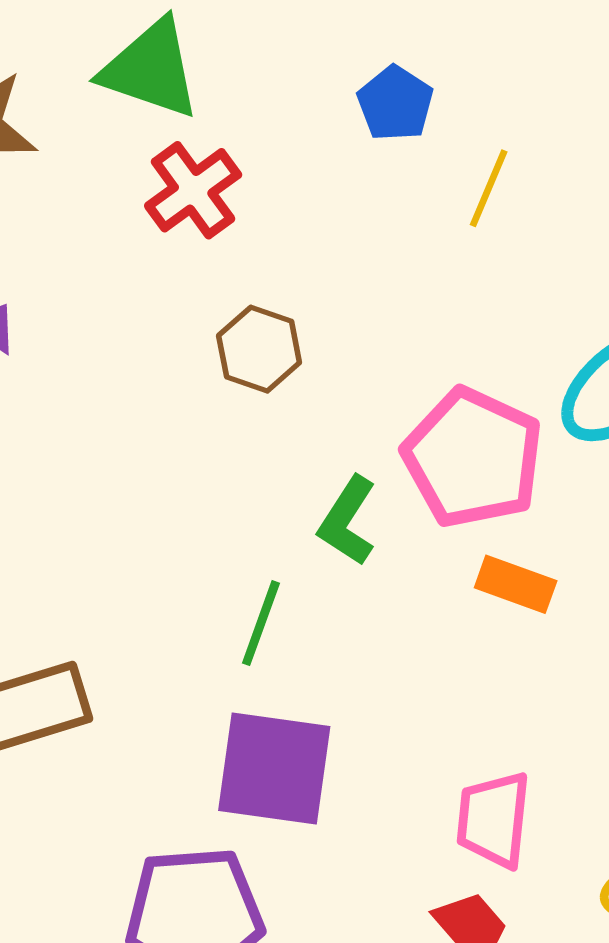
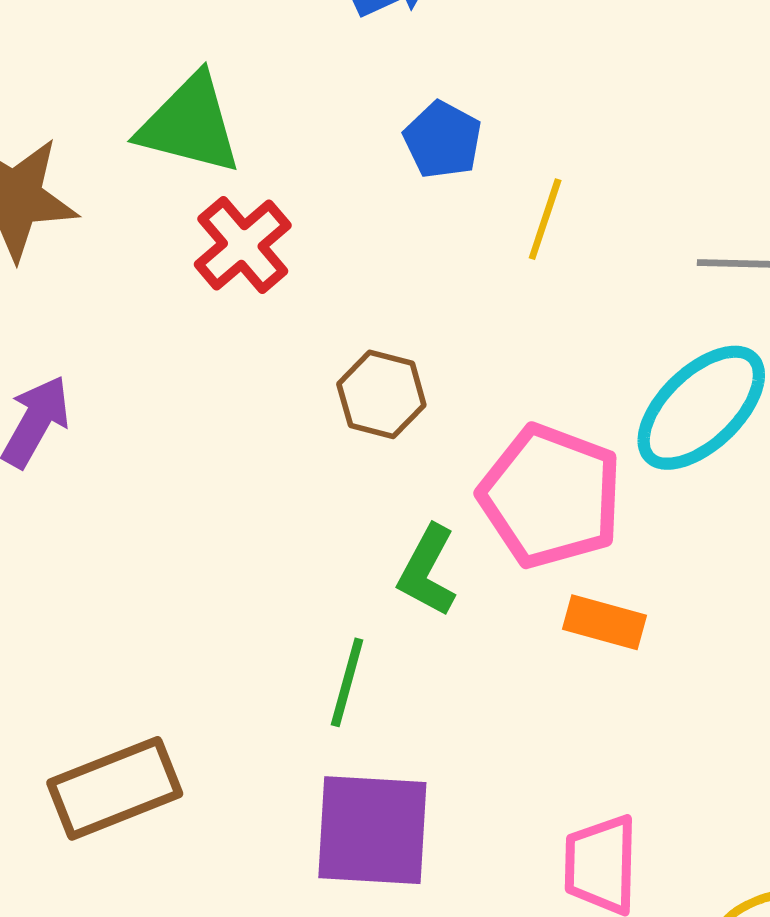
brown hexagon: (259, 349) -> (381, 394), moved

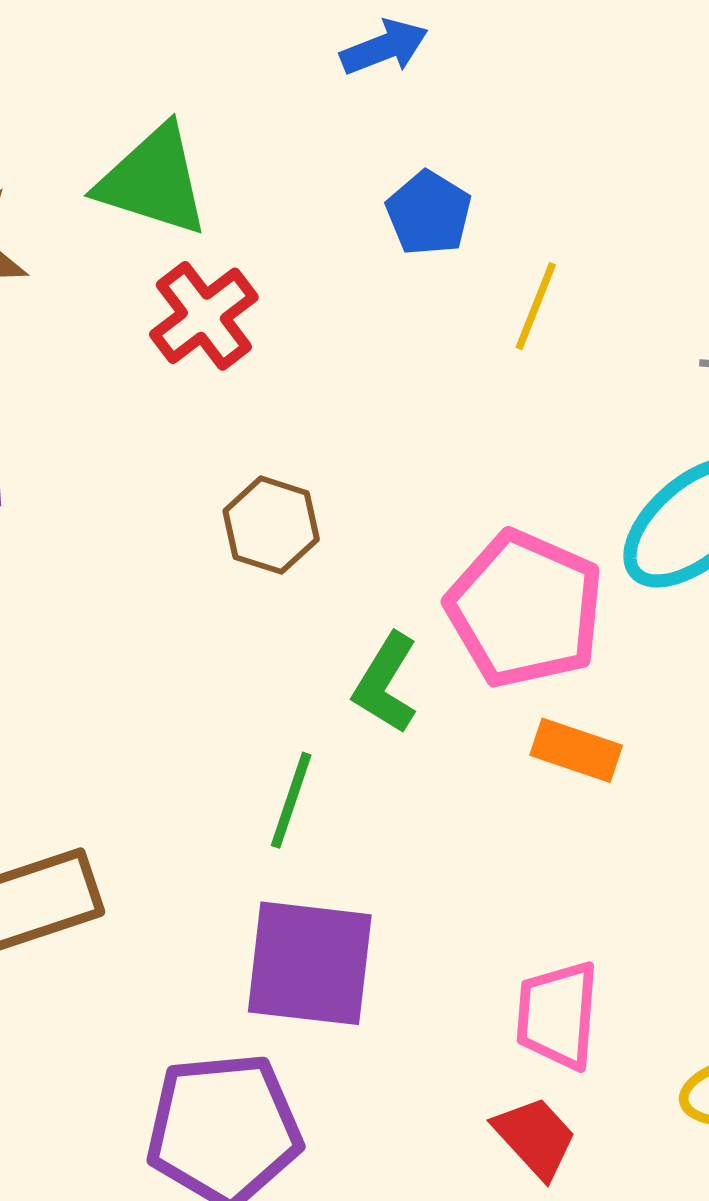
brown hexagon: (381, 394) -> (271, 525), moved

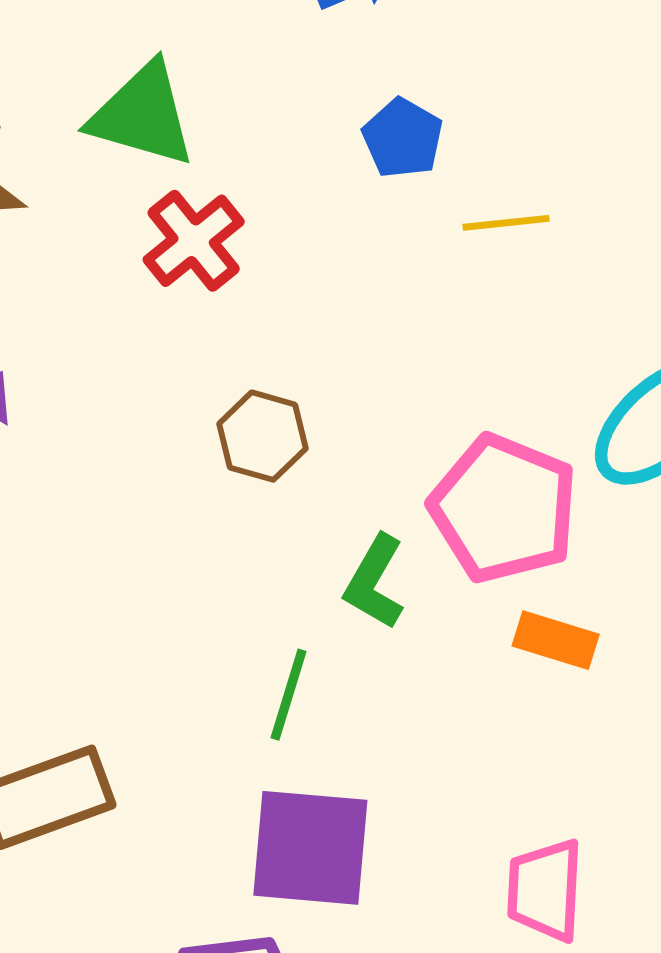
yellow line: (536, 306) -> (506, 223), turned 64

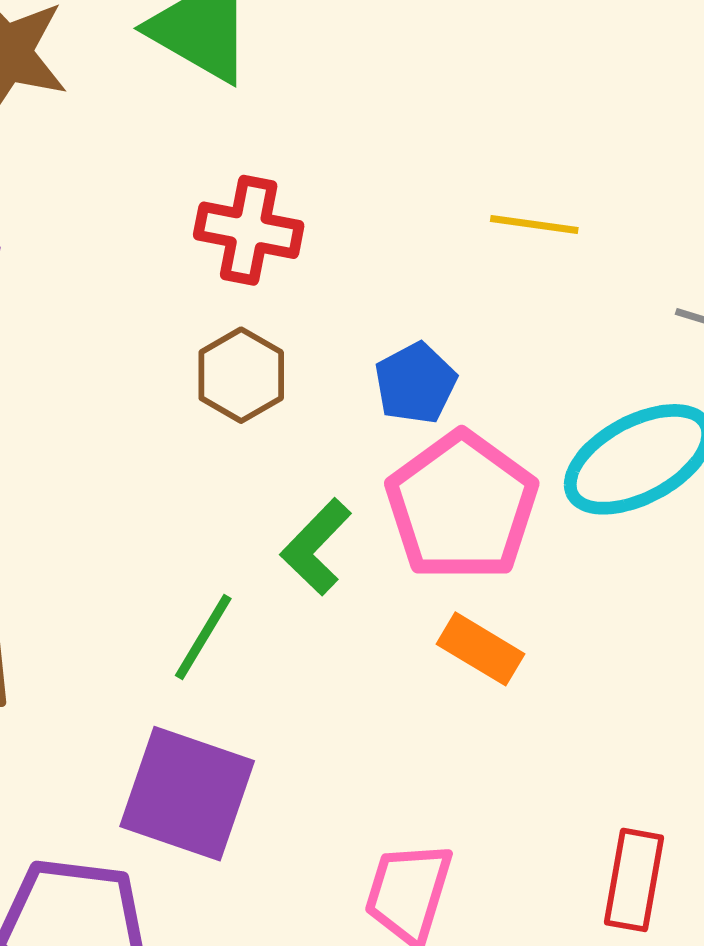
blue pentagon: (403, 138) -> (415, 383), moved
red cross: (194, 241) -> (249, 230), moved, turned 36

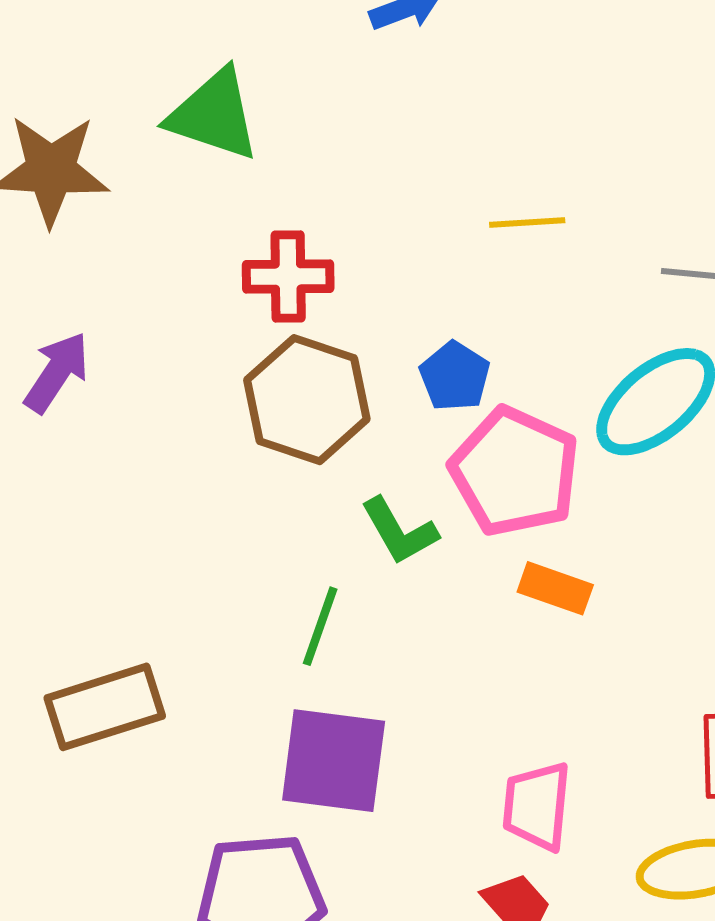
brown hexagon: (241, 375) -> (307, 400), size x1.6
green L-shape: (316, 547) -> (399, 531), turned -62

